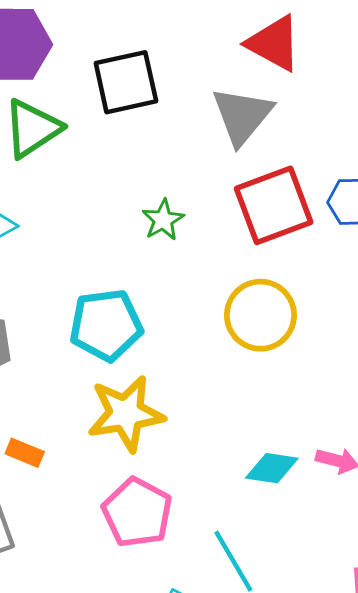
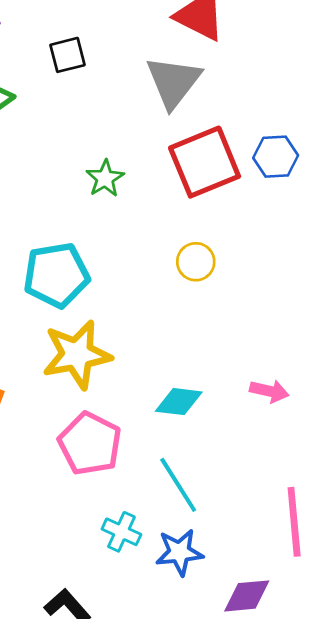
black square: (126, 82) -> (67, 55), size x0.6
yellow circle: (260, 315) -> (196, 262), size x0.6
cyan diamond: (272, 468) -> (179, 402), moved

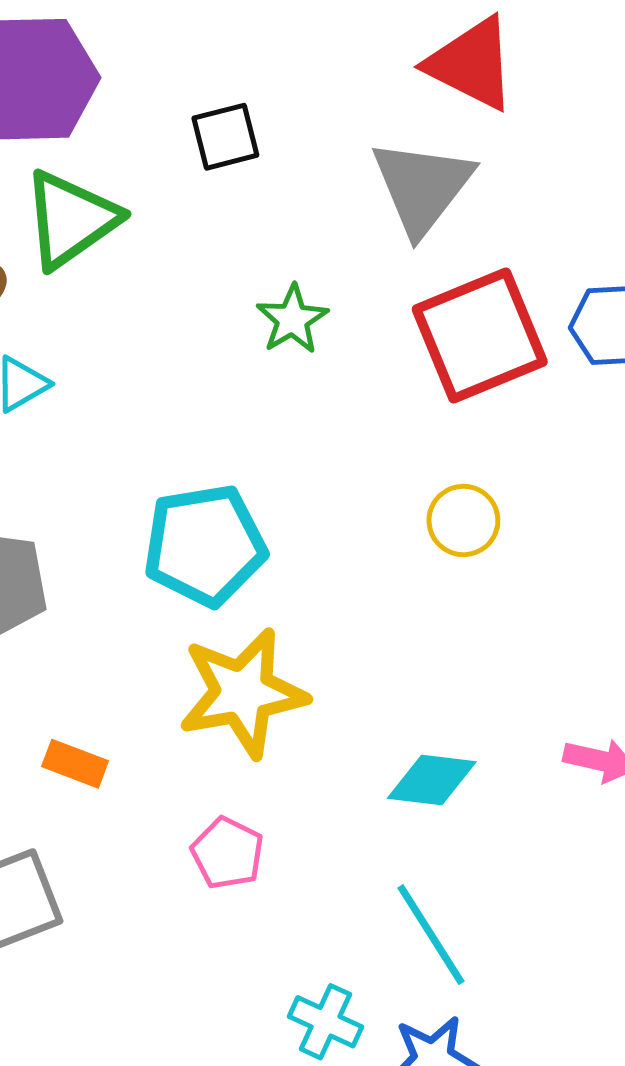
green star: (105, 178) -> (292, 319), moved
pink pentagon: (90, 444) -> (227, 853), moved, size x0.6

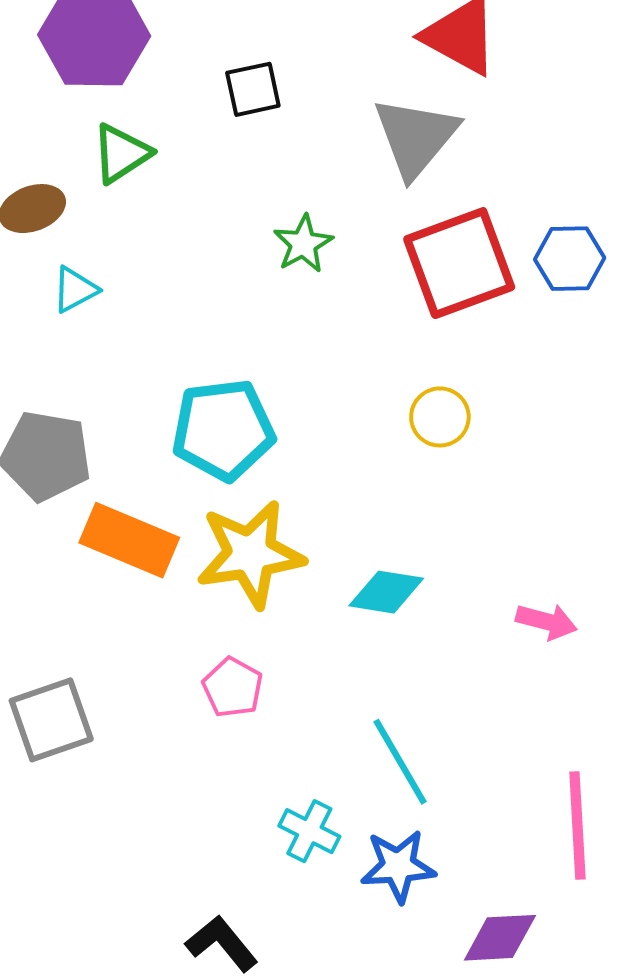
green triangle: (71, 219) -> (121, 153), size x0.7
orange rectangle: (75, 764) -> (129, 540), moved, size x1.8
cyan diamond: (432, 780) -> (386, 592), moved

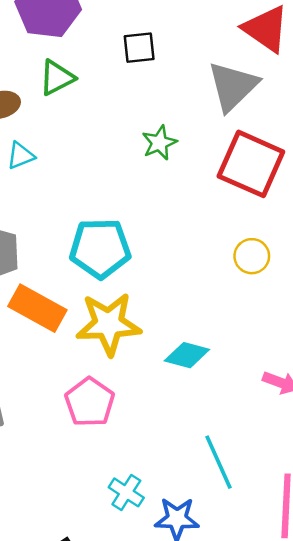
red square: (459, 263) -> (251, 164), turned 38
yellow circle: (440, 417) -> (252, 256), moved
pink pentagon: (233, 687) -> (90, 402), size x1.4
cyan line: (400, 762) -> (219, 462), moved

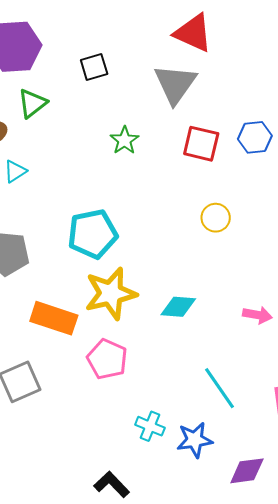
red square: (251, 164) -> (201, 144), size x0.7
orange rectangle: (37, 308) -> (54, 318), moved

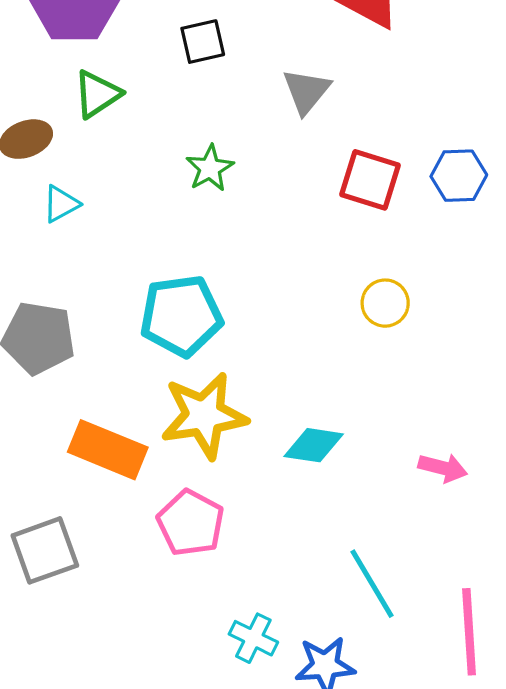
gray triangle: (175, 84) -> (306, 91), moved, size x0.7
green star: (124, 140) -> (210, 168), moved

